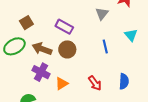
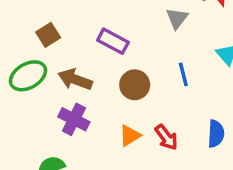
brown circle: (67, 49) -> (135, 85), moved
orange triangle: (62, 84) -> (130, 136), moved

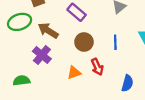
red arrow: (166, 137) -> (97, 67), moved

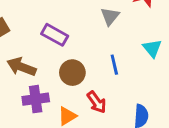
purple cross: (42, 55) -> (36, 99), moved, turned -36

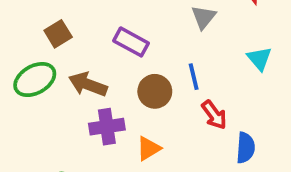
blue line: (114, 65) -> (194, 77), moved
red arrow: (97, 102) -> (214, 115), moved

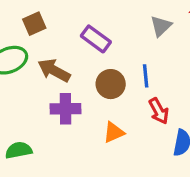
orange triangle: (149, 148) -> (114, 132), moved

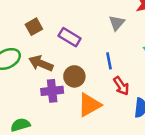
brown square: (34, 24) -> (34, 27), moved
brown circle: (111, 84) -> (74, 76), moved
orange triangle: (114, 132) -> (89, 105), size x1.5

